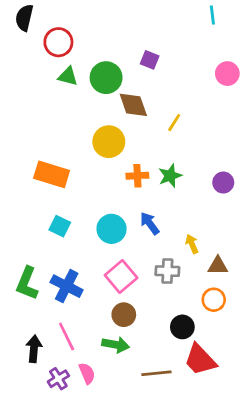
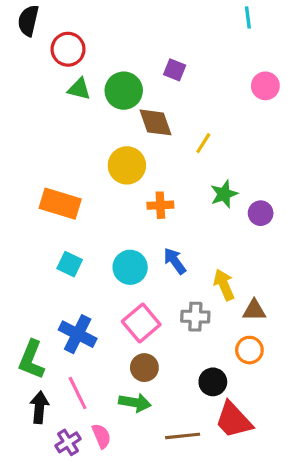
green star: (170, 176) -> (224, 194), moved
yellow arrow: (192, 244) -> (224, 285), size x1.4
green L-shape: (27, 283) -> (31, 360), moved

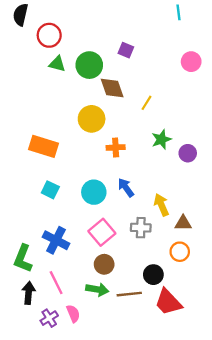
brown line: (183, 436) -> (129, 294), moved

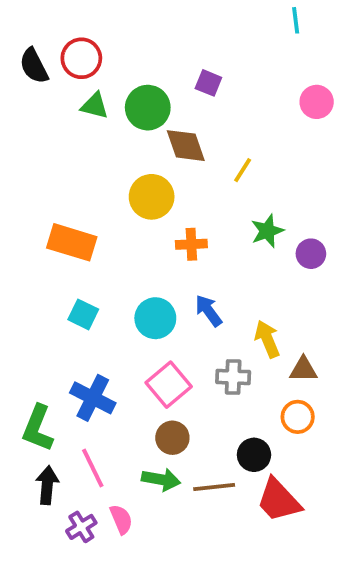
black semicircle: (21, 15) -> (34, 66), moved, turned -40

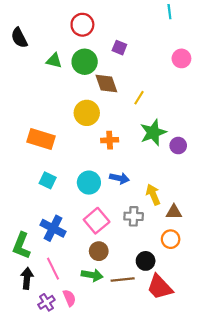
red circle: (81, 58) -> (82, 25), moved
green star: (267, 231) -> (153, 132), size x1.4
blue arrow: (208, 311) -> (119, 178), turned 138

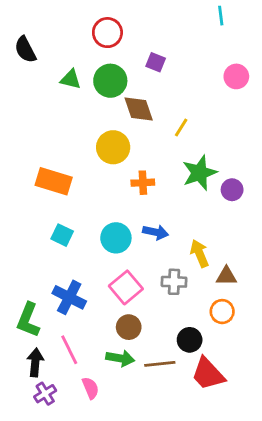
purple cross: (46, 302) -> (45, 394), moved

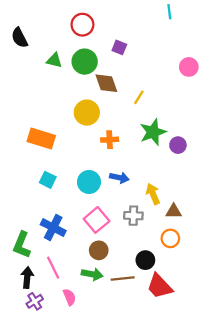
pink circle: (236, 76) -> (189, 67), moved

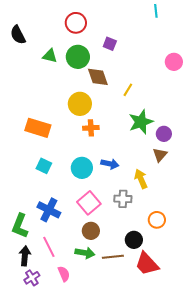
orange cross: (110, 140) -> (91, 128), moved
brown triangle: (174, 211) -> (160, 155), moved, turned -49

